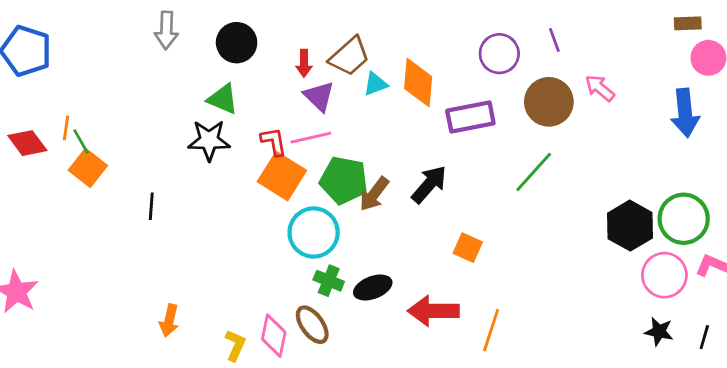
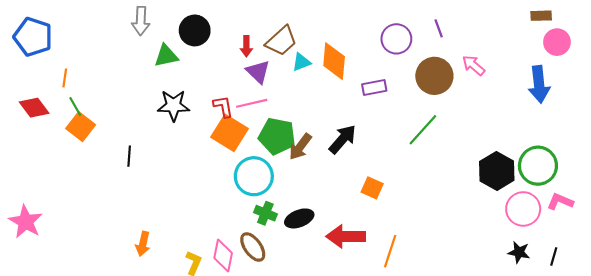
green triangle: (223, 99) -> (166, 56), moved, turned -35
purple rectangle: (470, 117) -> (374, 87), size x0.7
orange line: (66, 128) -> (65, 78), moved

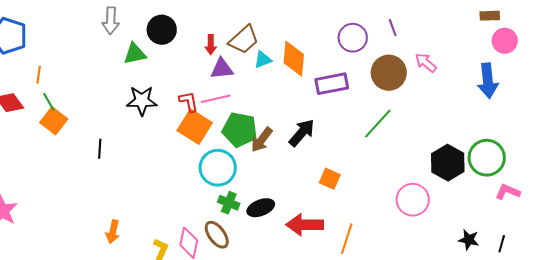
purple triangle: (258, 72) -> (222, 69), turned -50
purple rectangle: (374, 87) -> (332, 84), size x1.4
pink circle: (523, 209) -> (413, 200), moved

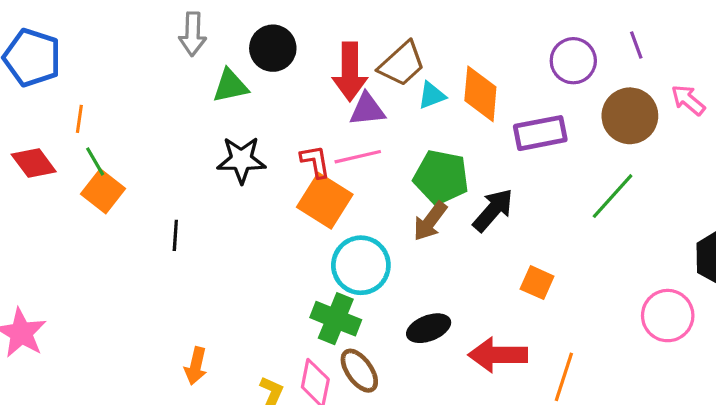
red arrow: (211, 45) -> (350, 72), size x1.8
green pentagon: (240, 130) -> (441, 177), moved
green cross: (229, 203) -> (336, 319), moved, size x1.4

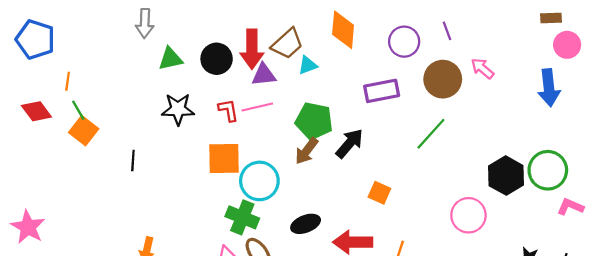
black circle: (273, 48) -> (217, 59), moved
orange diamond: (480, 94) -> (343, 30), moved
orange square: (325, 201) -> (224, 158), moved, turned -33

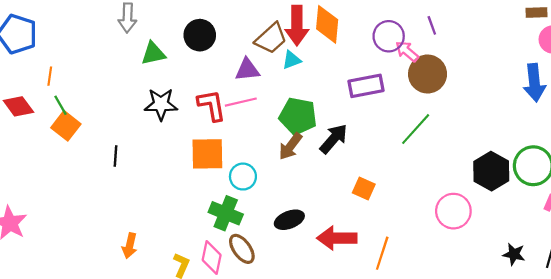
red arrow: (252, 49) -> (297, 25), moved
black circle: (217, 59) -> (200, 35), moved
pink arrow: (482, 68) -> (407, 51), moved
red L-shape: (228, 110) -> (212, 105), size x1.4
cyan circle: (259, 181) -> (243, 177), size x0.7

